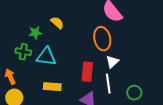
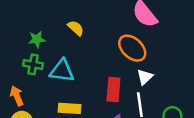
green star: (35, 33) -> (37, 39), moved
orange ellipse: (102, 39) -> (132, 48), turned -35

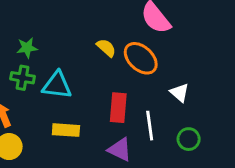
yellow semicircle: (76, 28) -> (106, 48), moved
white triangle: (145, 77) -> (180, 93), moved, turned -36

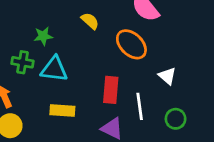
green star: (27, 48) -> (43, 36), moved
yellow semicircle: (106, 48) -> (90, 21), moved

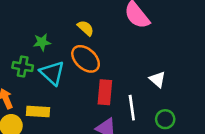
orange ellipse: (131, 44) -> (86, 59), moved
cyan triangle: (54, 69) -> (52, 73), turned 36
yellow rectangle: (62, 111) -> (38, 111), moved

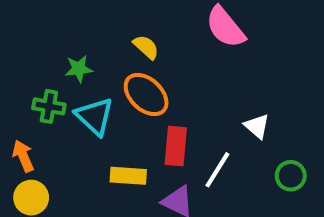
white line: (132, 108) -> (217, 170), turned 40
yellow rectangle: (38, 111) -> (128, 176), moved
green circle: (165, 119) -> (291, 176), moved

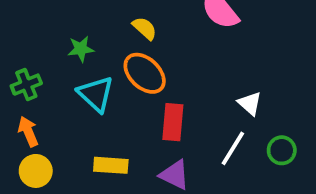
green cross: (49, 106) -> (26, 85), moved, turned -32
white line: (217, 170) -> (233, 148), moved
yellow rectangle: (128, 176) -> (111, 165), moved

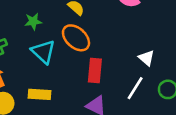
yellow rectangle: (111, 165) -> (40, 94), moved

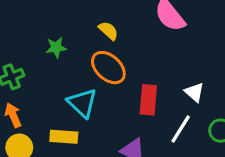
cyan triangle: (43, 52) -> (82, 103), moved
red rectangle: (95, 71) -> (148, 100), moved

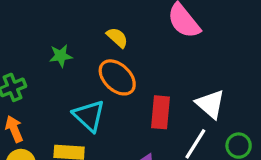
white triangle: (194, 92) -> (210, 104), size x1.4

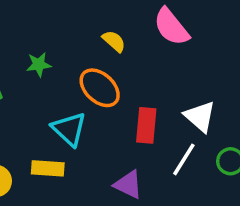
yellow semicircle: (117, 38) -> (114, 41), moved

